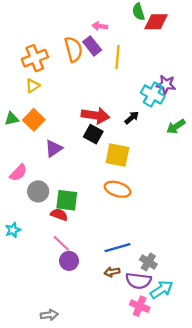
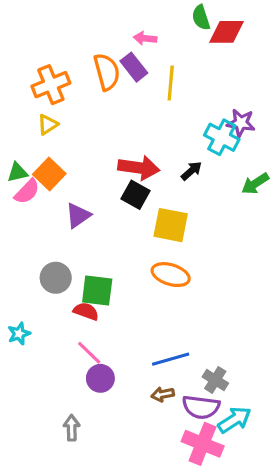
pink semicircle: (18, 173) -> (27, 192), moved
pink cross: (140, 306) -> (203, 444), size x1.4
gray arrow: (49, 315) -> (72, 428), moved, turned -84

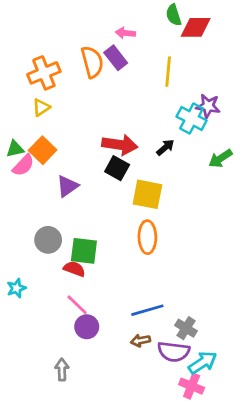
yellow line: (171, 83) -> (168, 72), moved
orange ellipse: (171, 275) -> (147, 237), turned 72
pink cross: (203, 444) -> (192, 386), moved, size x0.7

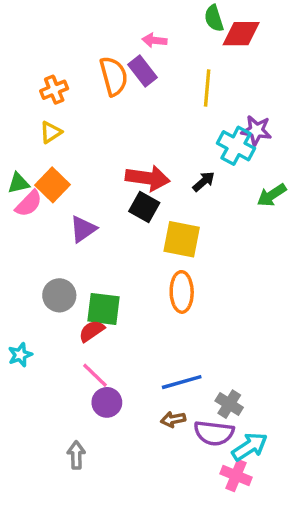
orange cross: (44, 73) -> (54, 90), size x0.7
red semicircle: (74, 269) -> (92, 331), turned -55

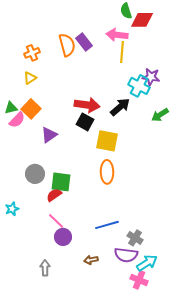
pink arrow: (154, 40) -> (117, 35), moved, size x1.5
black arrow: (204, 181) -> (120, 107), size x1.5
brown arrow: (173, 419) -> (91, 260), moved

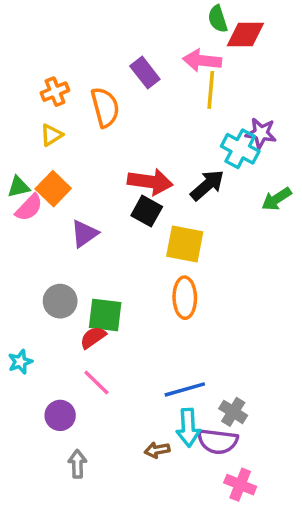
orange semicircle: (67, 45) -> (105, 107), moved
purple circle: (63, 237) -> (60, 415), moved
cyan arrow: (147, 263) -> (188, 428), moved, turned 120

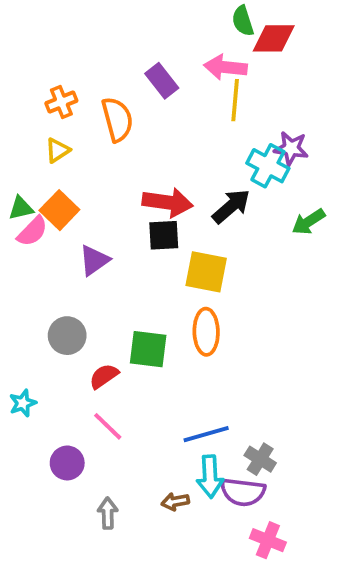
black square: (147, 211) -> (164, 235), turned -32
green square: (105, 315) -> (148, 349), moved
gray arrow: (77, 464) -> (108, 513), moved

